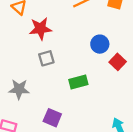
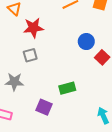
gray square: (46, 58) -> (30, 55), moved
green rectangle: (78, 82) -> (67, 88), moved

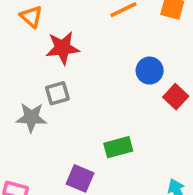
gray star: (14, 82) -> (31, 118), moved

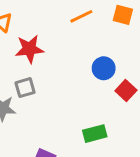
green rectangle: (118, 147) -> (95, 134), moved

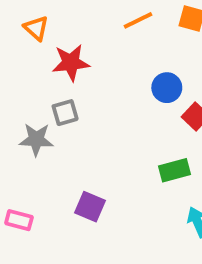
green rectangle: (95, 134) -> (174, 170), moved

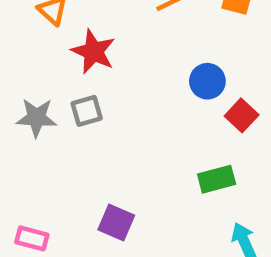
red star: (71, 63) -> (93, 52), turned 30
gray star: (36, 139) -> (36, 118), moved

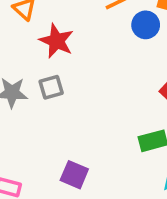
blue circle: (207, 81) -> (146, 25), moved

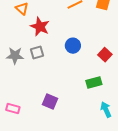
blue circle: (146, 25) -> (73, 46), moved

